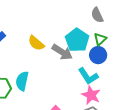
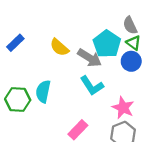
gray semicircle: (97, 15) -> (130, 25), moved
green triangle: (100, 39) -> (134, 43), turned -40
cyan L-shape: (88, 76) -> (92, 86), moved

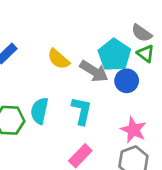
gray semicircle: (130, 25) -> (142, 33), turned -30
blue circle: (131, 61) -> (127, 81), moved
cyan L-shape: (92, 86) -> (82, 111), moved, turned -135

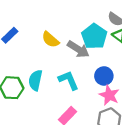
blue circle: (127, 81) -> (104, 76), moved
cyan L-shape: (82, 111) -> (69, 80), turned -35

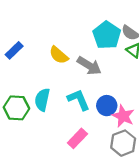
cyan pentagon: (94, 36) -> (107, 35), moved
blue circle: (104, 76) -> (107, 106), moved

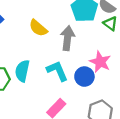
gray arrow: (89, 66) -> (68, 38), turned -115
pink star: (123, 116) -> (100, 62), moved

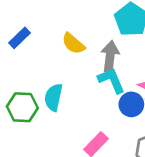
cyan L-shape: (57, 71) -> (112, 80), moved

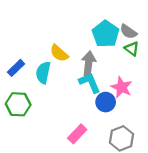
blue rectangle: (20, 38) -> (16, 68), moved
cyan semicircle: (53, 97) -> (43, 73), moved

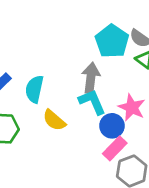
yellow semicircle: (59, 53) -> (54, 120), moved
pink rectangle: (77, 134) -> (115, 148), moved

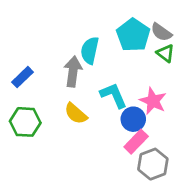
gray arrow: (91, 78) -> (73, 71), moved
cyan semicircle: (34, 89) -> (90, 50), moved

